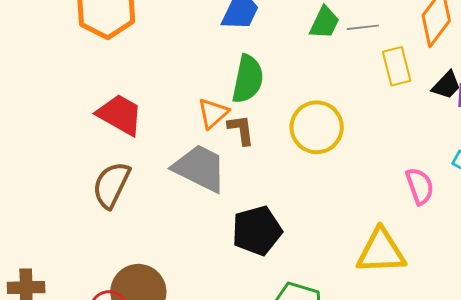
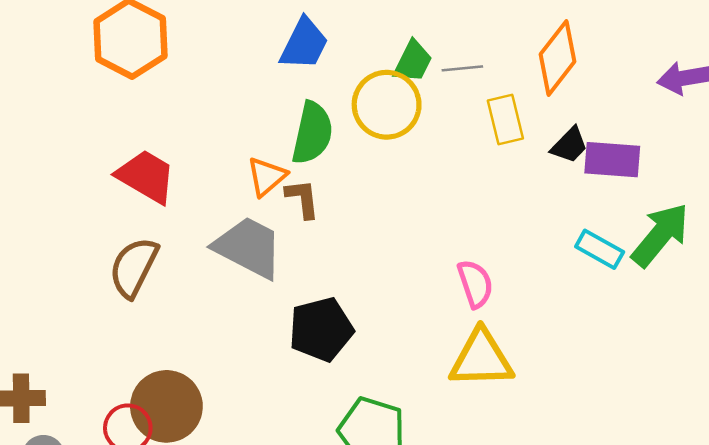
yellow circle: (317, 127) -> (387, 105), moved
pink semicircle: (420, 186) -> (475, 284), moved

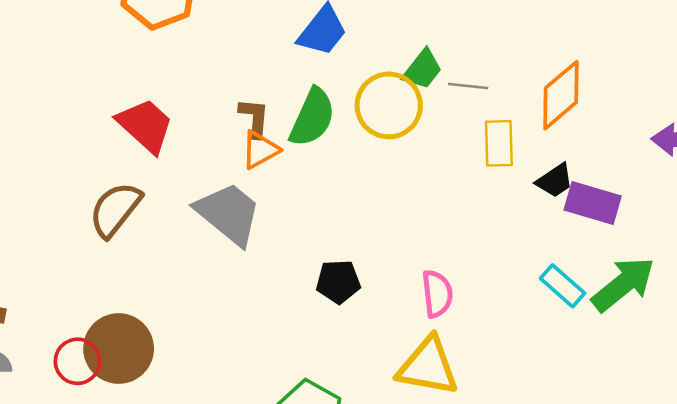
brown L-shape: (303, 199) -> (254, 118), moved
black pentagon: (321, 329) -> (338, 282), moved, size x0.7

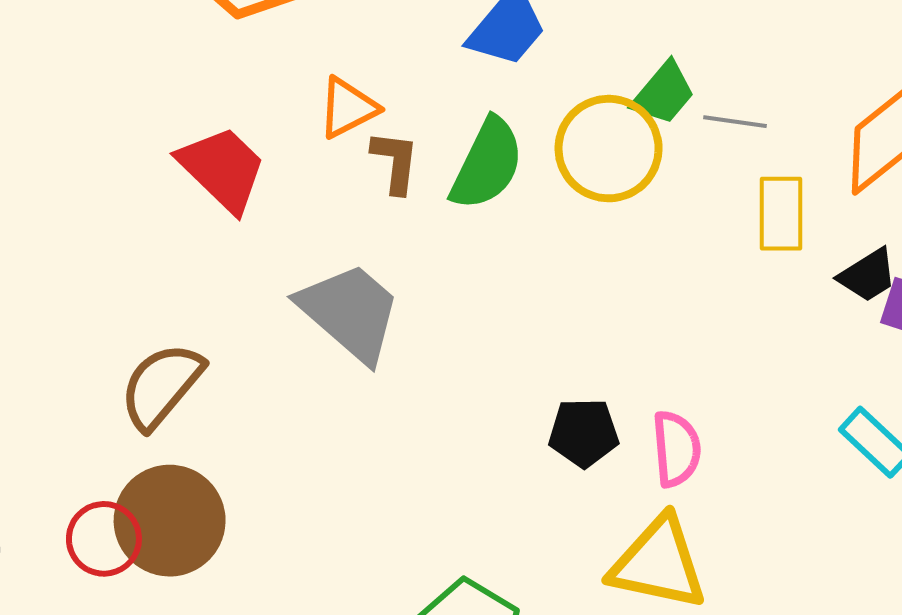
orange triangle: (260, 150) -> (348, 108), moved
brown semicircle: (115, 210) -> (161, 386), moved
black pentagon: (338, 282) -> (584, 433), moved

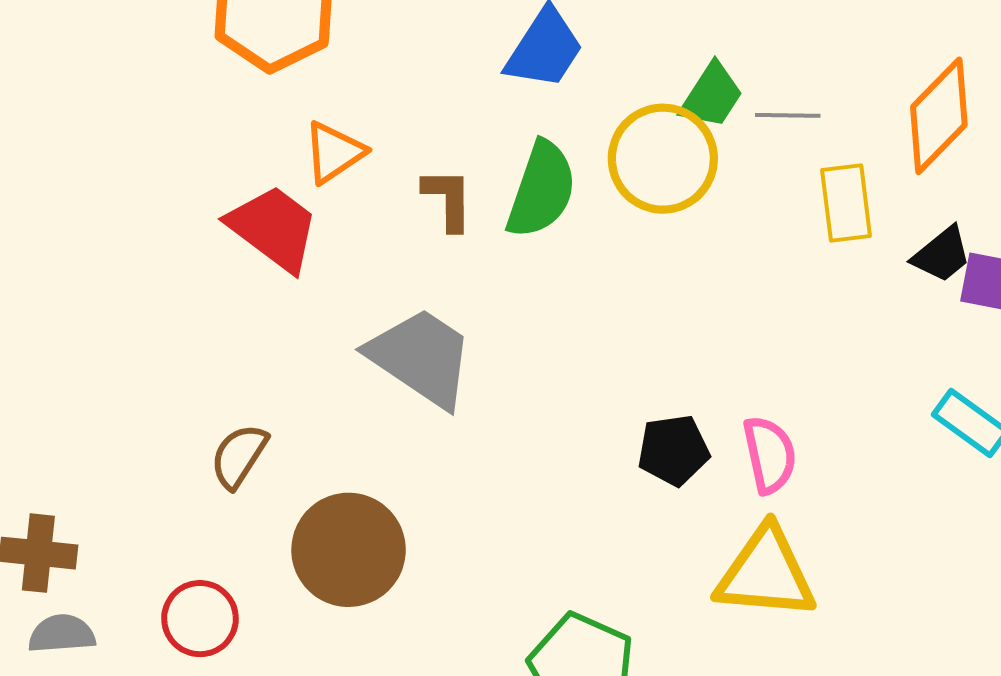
orange triangle: (348, 108) -> (334, 152), moved
brown semicircle: (161, 386) -> (239, 456), size x0.7
brown circle: (170, 521) -> (349, 550), moved

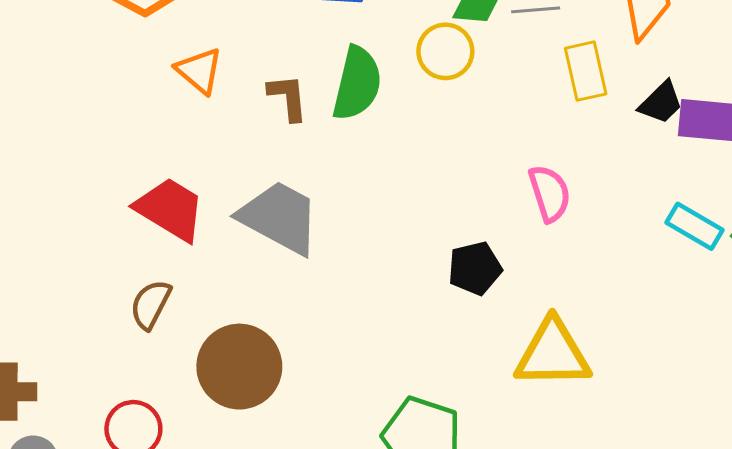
orange triangle: (334, 152) -> (199, 71), turned -40
yellow circle: (663, 159) -> (445, 51), size x0.7
red trapezoid: (273, 228) -> (170, 209), moved
pink semicircle: (770, 455) -> (550, 193), moved

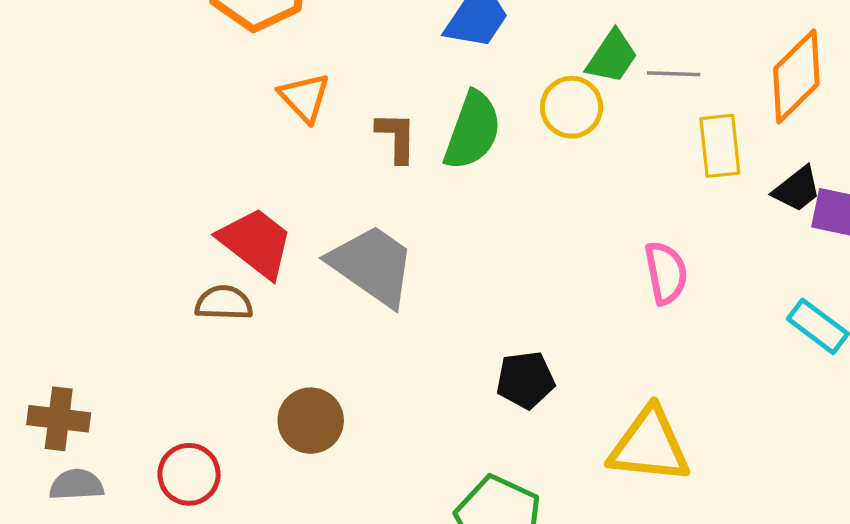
black pentagon: (475, 268) -> (525, 380), moved
brown semicircle: (151, 304) -> (224, 303), moved, turned 58
brown circle: (239, 367) -> (311, 421), size x0.7

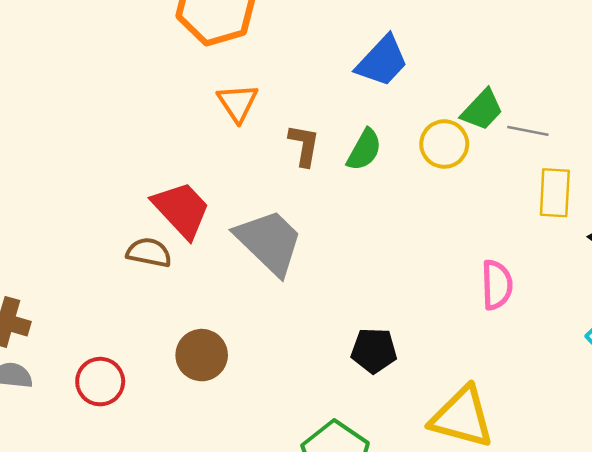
green semicircle: (473, 131) -> (364, 150), size x0.7

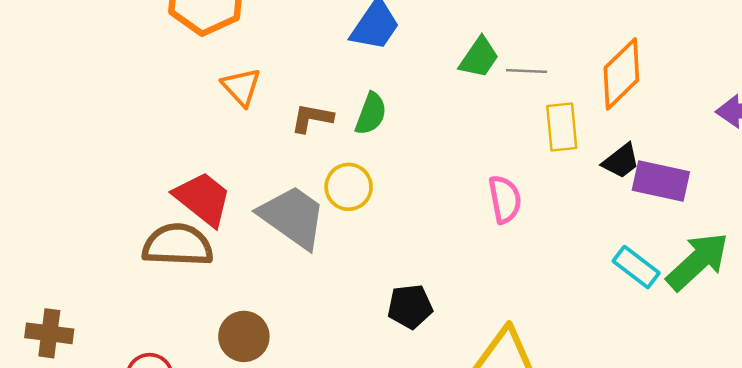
yellow circle: (444, 144) -> (349, 187), moved
brown L-shape: (304, 145) -> (312, 118), turned -81
brown semicircle: (149, 252) -> (178, 245), size x1.6
pink semicircle: (497, 285) -> (505, 199), moved

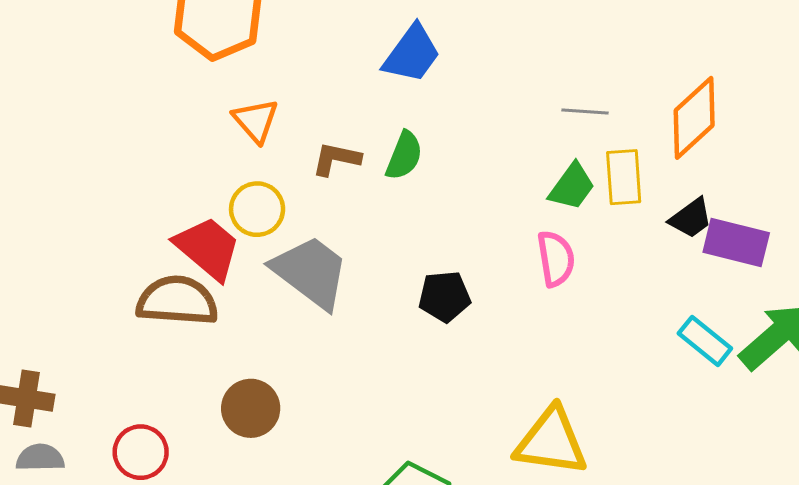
green trapezoid: (479, 57) -> (572, 187), moved
yellow circle: (349, 187) -> (257, 209), moved
black pentagon: (410, 307) -> (444, 297), moved

